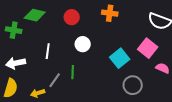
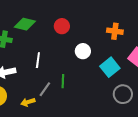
orange cross: (110, 13) -> (115, 31), moved
white circle: (83, 44) -> (83, 51), moved

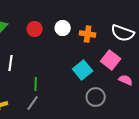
white circle: (83, 51) -> (63, 28), moved
gray line: (45, 89) -> (33, 103), moved

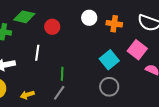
red circle: (35, 29) -> (52, 27), moved
gray circle: (96, 97) -> (109, 87), moved

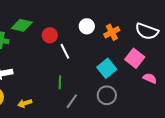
orange cross: (114, 24) -> (112, 32), turned -35
white line: (37, 53) -> (65, 51), moved, turned -35
gray line: (59, 93) -> (72, 101), moved

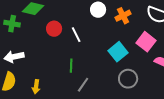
red circle: (50, 35) -> (54, 29), moved
gray circle: (107, 95) -> (128, 79), moved
yellow arrow: (25, 103) -> (36, 87), turned -64

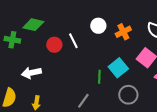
white line: (76, 35) -> (73, 41), moved
white arrow: (14, 57) -> (31, 73), moved
green line: (71, 66) -> (99, 77), moved

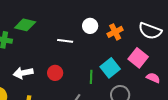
white line: (73, 41) -> (65, 41), turned -56
red circle: (54, 45) -> (55, 73), moved

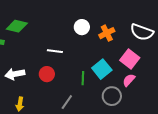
white line: (65, 41) -> (55, 51), moved
pink semicircle: (153, 78) -> (129, 80), moved, turned -72

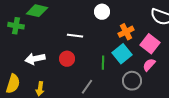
orange cross: (107, 33) -> (126, 32), moved

